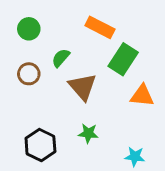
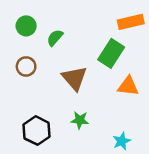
orange rectangle: (100, 27) -> (131, 22), moved, turned -40
green semicircle: (61, 58) -> (55, 38), moved
cyan star: (135, 157) -> (122, 141), turned -30

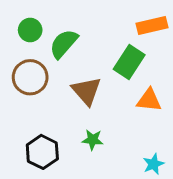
green semicircle: (55, 38) -> (64, 44), size x1.5
brown circle: (26, 66) -> (30, 77), size x1.5
cyan star: (122, 141) -> (154, 164), moved

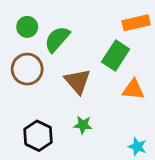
cyan star: (154, 164) -> (137, 147), turned -30

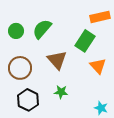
green circle: (27, 27) -> (16, 31), moved
brown circle: (27, 69) -> (20, 68), moved
orange triangle: (133, 89) -> (98, 66), turned 42

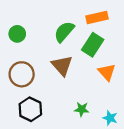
orange rectangle: (100, 17) -> (97, 17), moved
green semicircle: (42, 29) -> (64, 32), moved
green star: (61, 92) -> (82, 109), moved

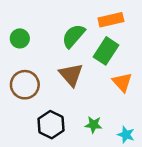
black hexagon: (30, 109) -> (51, 125), moved

